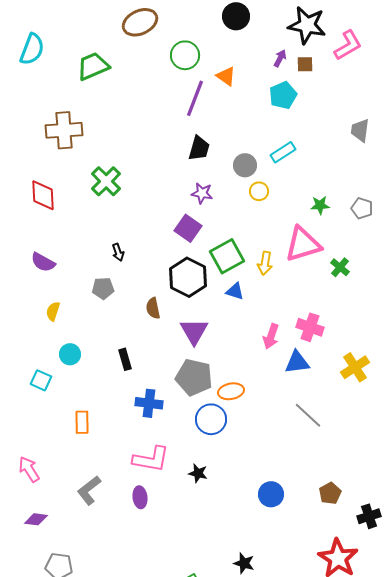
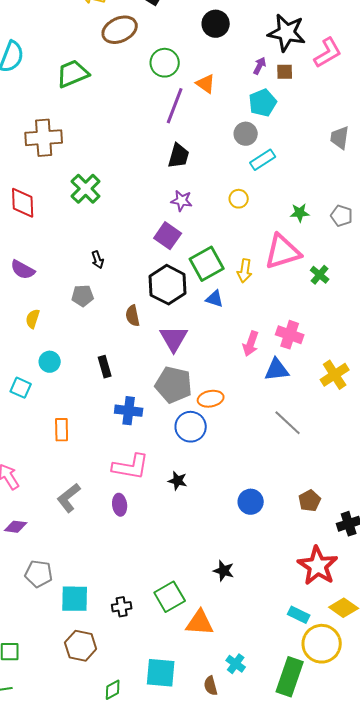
gray circle: (245, 165) -> (246, 134), moved

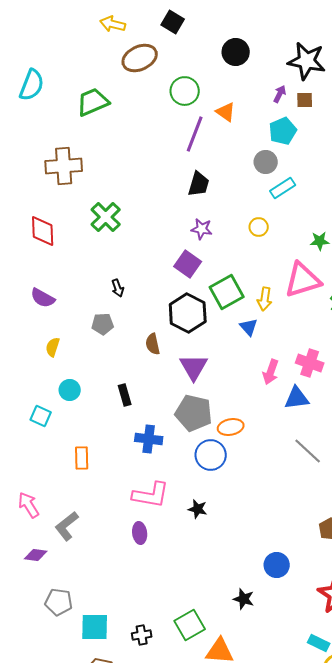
blue triangle: (215, 299) -> (249, 327), moved, turned 30
gray L-shape: (69, 498) -> (67, 526), moved
blue circle: (251, 502) -> (277, 565), moved

